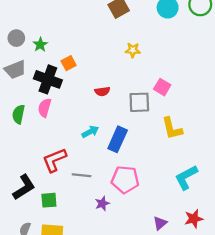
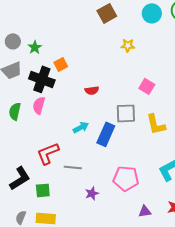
yellow star: (133, 50) -> (128, 45), moved
gray square: (139, 102) -> (126, 113), moved
pink pentagon: (125, 180) -> (126, 178), moved
purple triangle: (160, 223) -> (145, 211), turned 32

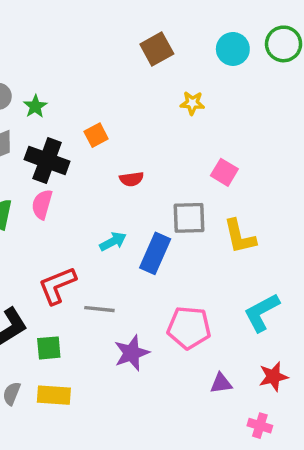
orange square: (61, 64) -> (96, 135), moved
purple star: (92, 193) -> (132, 353), size x1.5

